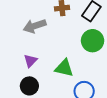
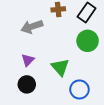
green triangle: (64, 68) -> (60, 67), turned 36

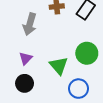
gray arrow: (32, 27) -> (30, 24), turned -55
green circle: (88, 41) -> (87, 53), moved

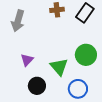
gray arrow: (30, 24) -> (18, 21), moved
black circle: (25, 83) -> (37, 86), moved

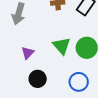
green triangle: (59, 67) -> (62, 46), moved

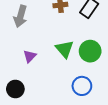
black circle: (38, 79) -> (15, 89), moved

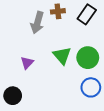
gray arrow: (20, 16) -> (37, 23), moved
blue circle: (82, 86) -> (91, 87), moved

